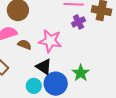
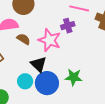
purple cross: (78, 22) -> (68, 26), moved
green star: (81, 73) -> (74, 77), turned 30

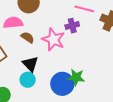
black triangle: (38, 64) -> (30, 64), moved
blue circle: (47, 83) -> (62, 84), moved

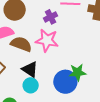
purple cross: (72, 26) -> (51, 17), moved
brown semicircle: (28, 37) -> (21, 44), size x1.5

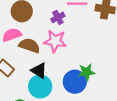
cyan circle: (31, 85) -> (40, 86), size x1.5

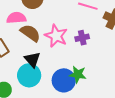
purple cross: (58, 17) -> (82, 38), moved

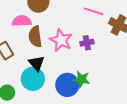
brown semicircle: (30, 33) -> (35, 37), turned -135

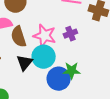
black triangle: (37, 63) -> (25, 63), turned 30
cyan circle: (33, 79) -> (44, 57), moved

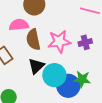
pink star: (44, 36) -> (59, 41), turned -30
cyan circle: (44, 57) -> (54, 75), moved

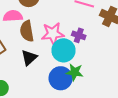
purple cross: (85, 42) -> (79, 35), turned 32
cyan circle: (54, 75) -> (64, 50), moved

